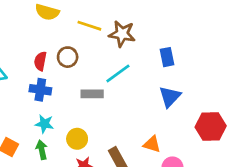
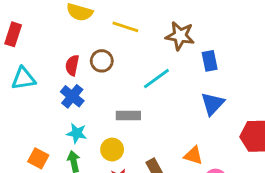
brown star: (122, 34) -> (180, 36), moved
blue cross: (40, 90) -> (72, 96), turned 30
gray rectangle: (92, 94) -> (128, 116), moved

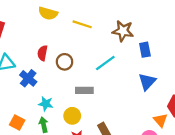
brown circle: (102, 61) -> (65, 62), moved
blue cross: (72, 96) -> (28, 78), moved
orange triangle: (193, 155) -> (160, 120), moved, turned 32

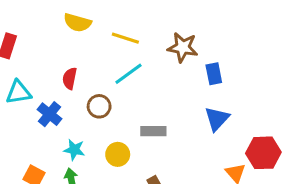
brown circle: (65, 62) -> (99, 106), moved
cyan line: (105, 63) -> (129, 74), moved
gray rectangle: (84, 90) -> (153, 131), moved
yellow circle: (72, 116) -> (118, 154), moved

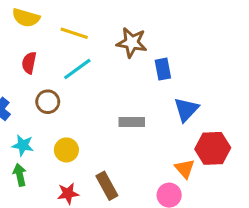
red semicircle: (70, 78) -> (29, 63), moved
blue triangle: (217, 119) -> (186, 109), moved
gray rectangle: (153, 131) -> (132, 122), moved

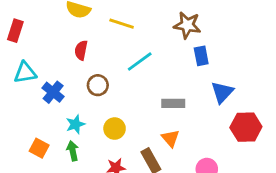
brown star: (132, 43) -> (187, 25), moved
cyan line: (77, 69) -> (140, 61), moved
cyan star: (23, 145) -> (75, 124), turned -30
orange triangle: (185, 169) -> (170, 138), moved

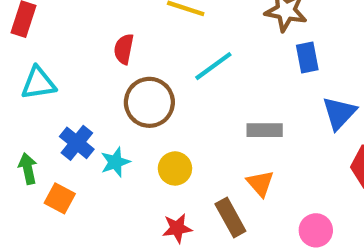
brown circle: (98, 85) -> (149, 102), size x1.5
blue cross: (53, 92) -> (77, 143), moved
green arrow: (73, 151) -> (28, 168), moved

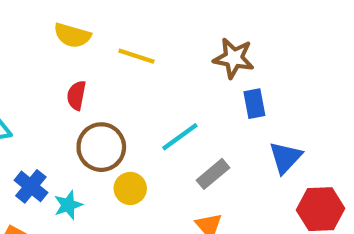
cyan line: (213, 66) -> (180, 137), moved
gray rectangle: (265, 130) -> (213, 174), turned -40
yellow circle: (175, 168) -> (130, 188), moved

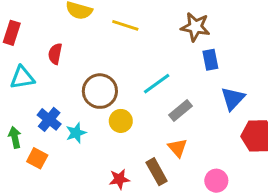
red semicircle: (76, 95) -> (55, 54), moved

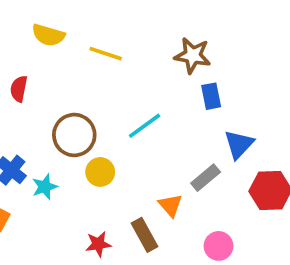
gray rectangle: (181, 110) -> (206, 178), moved

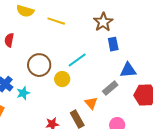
brown star: (193, 55) -> (103, 22), turned 30
blue triangle: (239, 144) -> (128, 70), turned 42
yellow circle: (100, 172) -> (62, 79), moved

